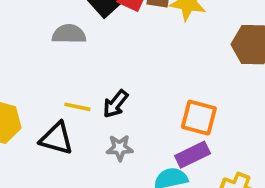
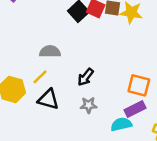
gray semicircle: (69, 34) -> (50, 52), moved
yellow line: (77, 107) -> (40, 77), moved, turned -56

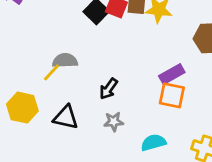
yellow line: (40, 77) -> (51, 72), moved
purple rectangle: (135, 109) -> (172, 74), moved

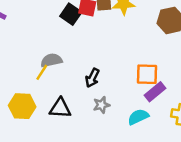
purple rectangle: (172, 74) -> (155, 92), moved

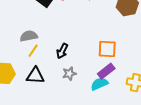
yellow line: (42, 72) -> (33, 51), moved
purple rectangle: (155, 92) -> (106, 71), moved

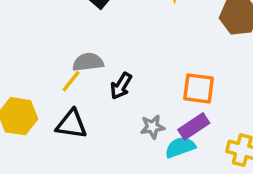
gray semicircle: (29, 36) -> (88, 62), moved
gray star: (69, 74) -> (152, 127), moved

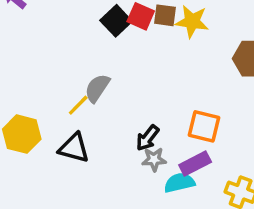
gray semicircle: (88, 62) -> (97, 88), turned -56
black arrow: (121, 86) -> (148, 138), moved

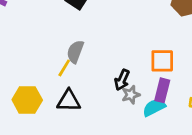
purple rectangle: (195, 163) -> (162, 90), turned -35

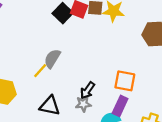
gray star: (131, 95) -> (83, 104), moved
black triangle: (69, 101) -> (50, 106), moved

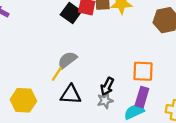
gray semicircle: (52, 59) -> (67, 60), turned 30
black triangle: (50, 106) -> (71, 95), moved

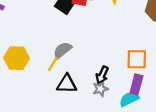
yellow hexagon: (23, 100) -> (17, 58), moved

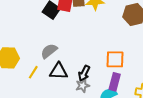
yellow line: (53, 64) -> (33, 72), moved
black triangle: (67, 84) -> (58, 71), moved

